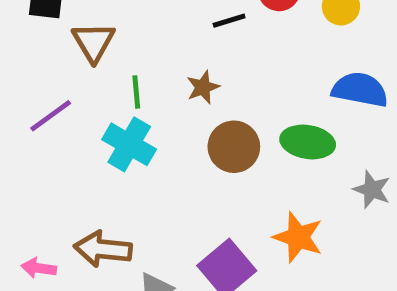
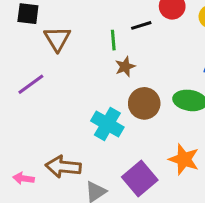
green line: (136, 92) -> (113, 40), moved
cyan cross: (129, 144) -> (107, 124), moved

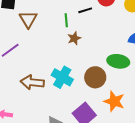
brown circle: (144, 103) -> (95, 77), moved
brown arrow: (63, 167) -> (32, 82), moved

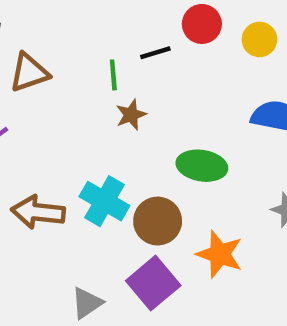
brown triangle: (28, 19) -> (29, 73), turned 42
green ellipse: (118, 61) -> (202, 166), moved
brown circle: (95, 77) -> (158, 221), moved

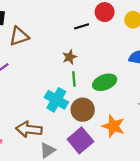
green line: (113, 75) -> (74, 79), moved
green ellipse: (202, 166) -> (105, 82), turned -30
brown arrow: (38, 212) -> (29, 129), moved

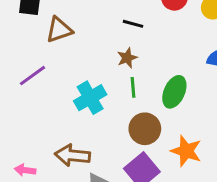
black line: (82, 26) -> (133, 24), moved, turned 32
green ellipse: (105, 82) -> (174, 92), turned -45
cyan cross: (56, 100) -> (90, 98), moved, turned 30

